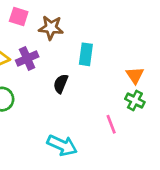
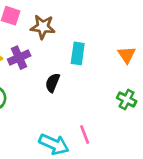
orange triangle: (135, 75) -> (127, 55), moved
pink line: (111, 124) -> (85, 134), moved

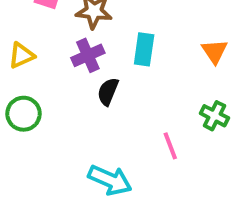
purple cross: (19, 58) -> (88, 55), moved
pink line: (85, 134) -> (170, 146), moved

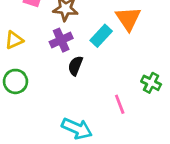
cyan rectangle: (144, 49) -> (101, 36), turned 35
orange triangle: (214, 51) -> (128, 19), moved, size x1.4

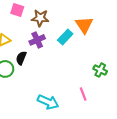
black semicircle: (75, 66) -> (21, 58), moved
pink line: (120, 104) -> (83, 94), moved

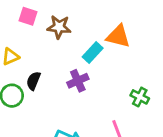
orange triangle: (84, 25) -> (118, 36), turned -42
purple cross: (37, 40) -> (78, 81), moved

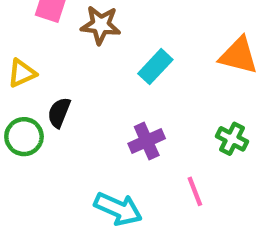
orange triangle: (118, 36) -> (239, 56), moved
purple cross: (78, 81) -> (147, 141), moved

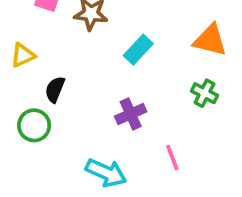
green circle: (24, 137) -> (34, 125), moved
green cross: (232, 139) -> (204, 93), moved

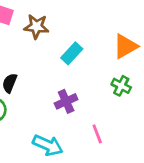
orange triangle: (210, 40) -> (125, 46), turned -44

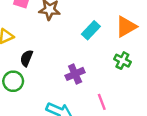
cyan rectangle: (72, 53) -> (91, 30), moved

